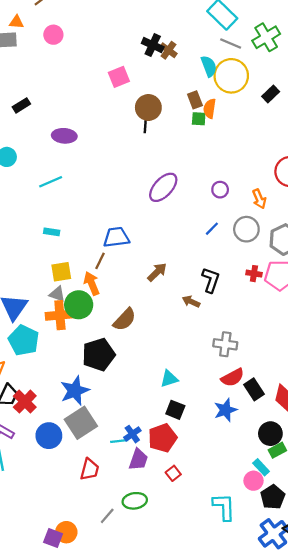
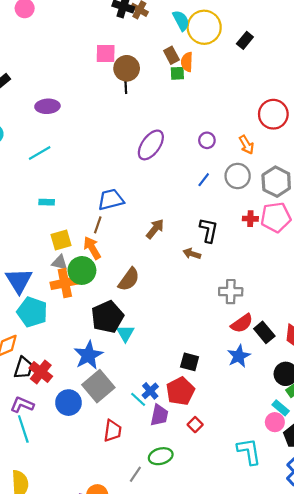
pink square: (119, 77) -> (106, 54), moved, turned 30
cyan triangle: (169, 379) -> (125, 333), moved, turned -36
cyan line: (119, 441) -> (138, 399), turned 56

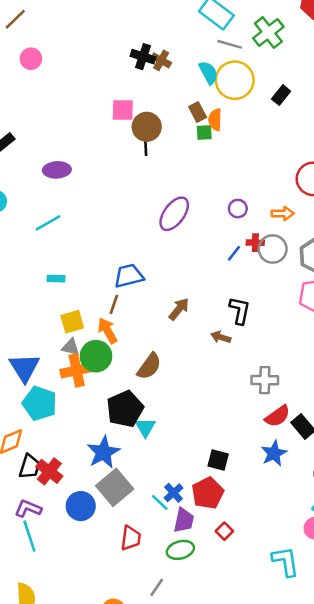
orange arrow: (246, 145) -> (283, 213), turned -60
red cross: (250, 219) -> (255, 243), moved
green ellipse: (161, 456) -> (180, 550), moved

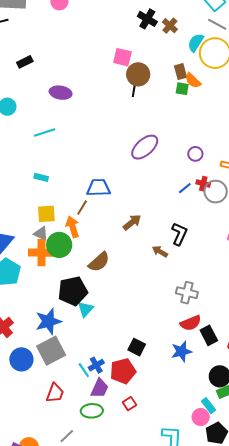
brown cross: (161, 60) -> (170, 26), moved
cyan semicircle: (208, 73) -> (196, 43), turned -132
orange semicircle: (215, 120) -> (193, 80), turned -60

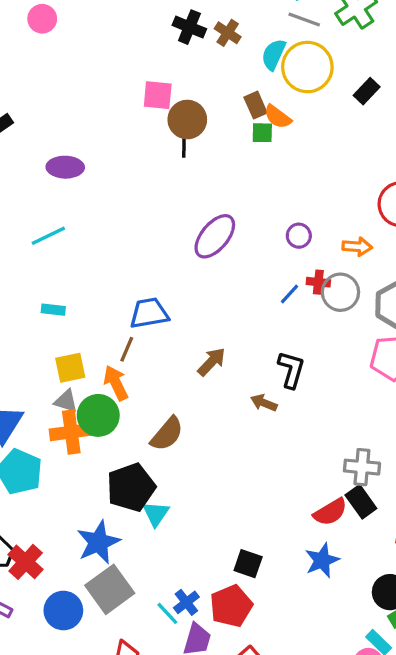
gray cross: (187, 293) -> (362, 467), moved
black rectangle: (209, 335) -> (361, 502), moved

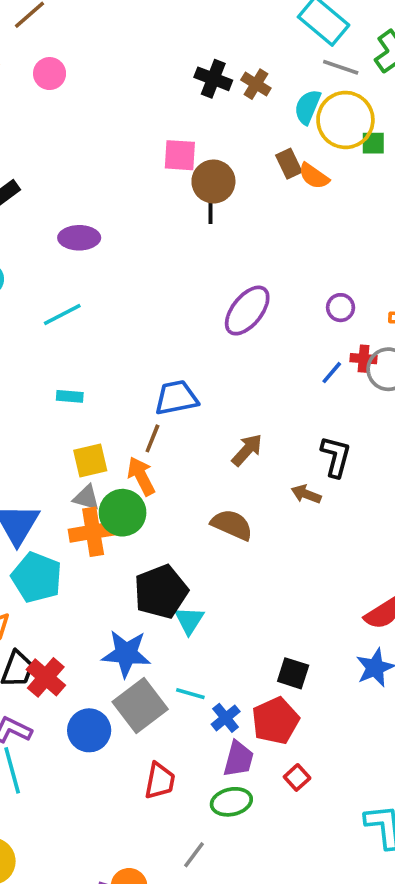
green square: (262, 133) -> (373, 143), moved
brown semicircle: (167, 434) -> (232, 525), moved, turned -105
blue star: (98, 542) -> (126, 654), turned 30
cyan line: (167, 613) -> (190, 694), moved, turned -30

